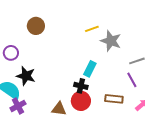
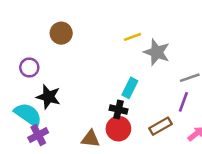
purple line: (132, 80) -> (183, 102), turned 49
brown rectangle: (114, 99) -> (160, 126), turned -36

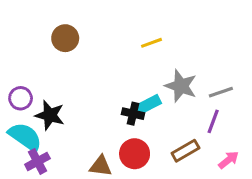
gray star: (157, 52) -> (181, 86), moved
purple circle: (29, 67) -> (21, 98), moved
cyan rectangle: (130, 88) -> (148, 104), turned 36
black cross: (118, 110) -> (133, 114), moved

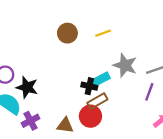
brown circle: (65, 38) -> (67, 33), moved
brown rectangle: (185, 151) -> (97, 101), moved
purple cross: (37, 161) -> (31, 121), moved

